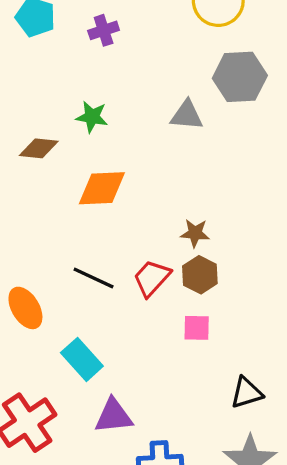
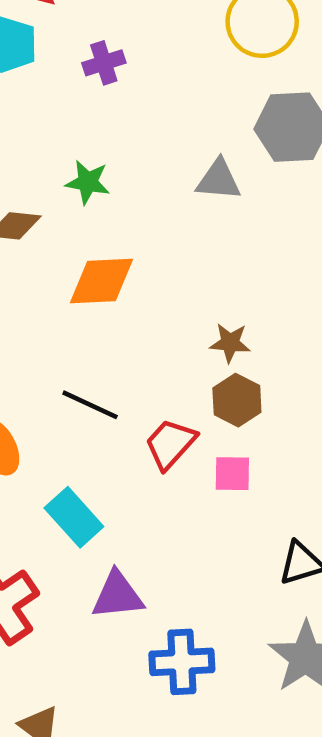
red trapezoid: (152, 278) -> (170, 444), moved

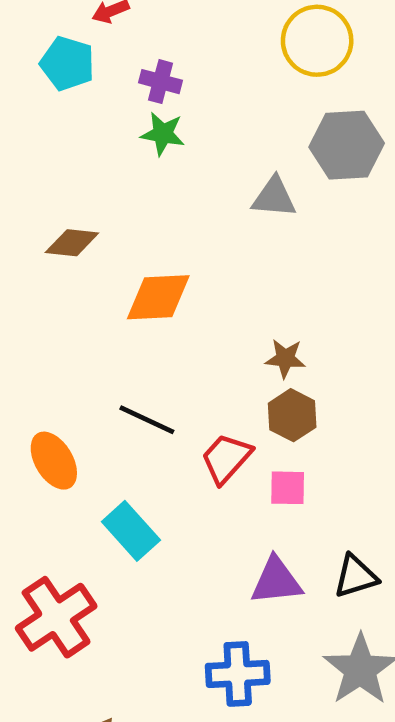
purple cross: (104, 63) -> (160, 82), turned 33
green star: (88, 182) -> (163, 134), moved
purple triangle: (118, 595) -> (276, 581), moved

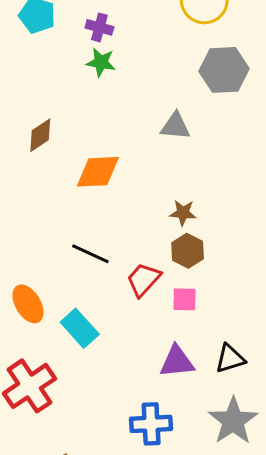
gray triangle: (274, 197) -> (175, 126), moved
brown diamond: (72, 243) -> (40, 135), turned -40
orange ellipse: (54, 461) -> (28, 304), moved

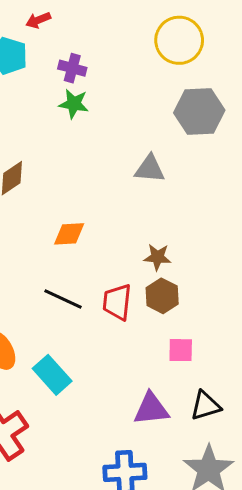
orange diamond: (98, 172) -> (69, 234), moved, size x0.7
red trapezoid: (143, 280) -> (117, 302), moved, turned -36
pink square: (184, 299) -> (181, 350), moved

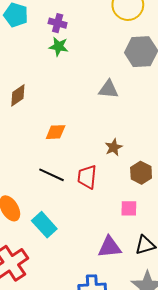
brown star: (157, 257) -> (114, 147), turned -30
brown hexagon: (162, 296) -> (141, 173), moved

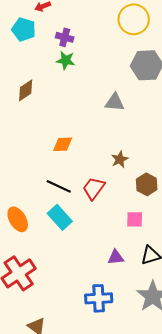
brown diamond: (18, 95) -> (26, 90), moved
red trapezoid: (87, 177) -> (94, 188), turned 30
cyan rectangle: (44, 225) -> (60, 217), moved
purple triangle: (109, 247) -> (116, 257), size x0.7

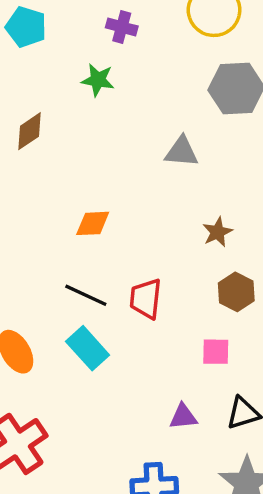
purple cross: (65, 37) -> (122, 27), moved
brown star: (120, 159) -> (217, 232), moved
red trapezoid: (94, 188) -> (146, 299), turned -30

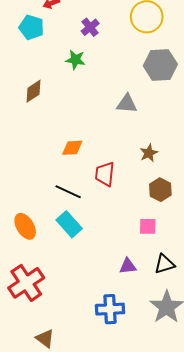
purple cross: (122, 27) -> (90, 27), turned 36
red trapezoid: (146, 299) -> (105, 174), moved

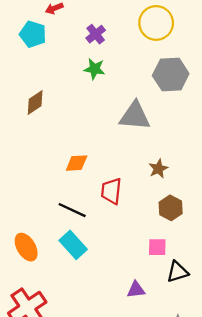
green star: (75, 60) -> (94, 69), moved
gray triangle: (127, 104) -> (135, 116), size x1.4
black triangle: (164, 264) -> (177, 272), moved

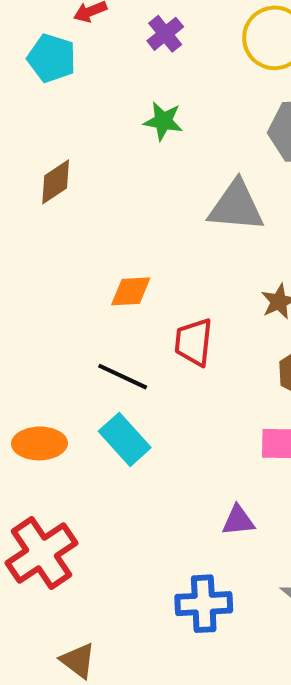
purple cross: (96, 34) -> (165, 34), moved
orange ellipse: (26, 247) -> (39, 443), turned -60

